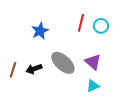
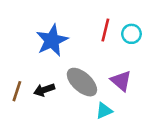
blue star: (40, 31) -> (52, 40), size x1.4
cyan triangle: (93, 86) -> (104, 111), moved

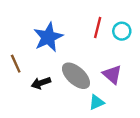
brown line: (17, 91) -> (16, 64), moved, turned -42

